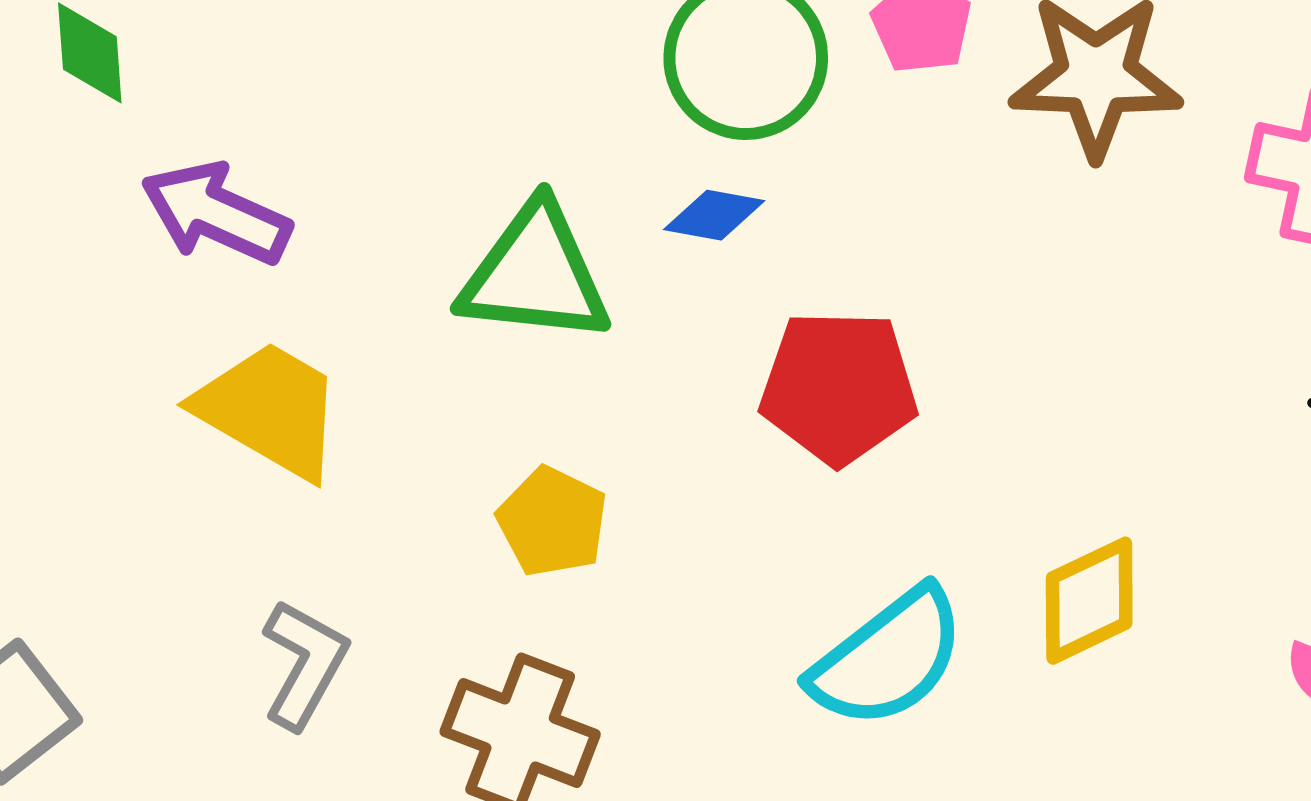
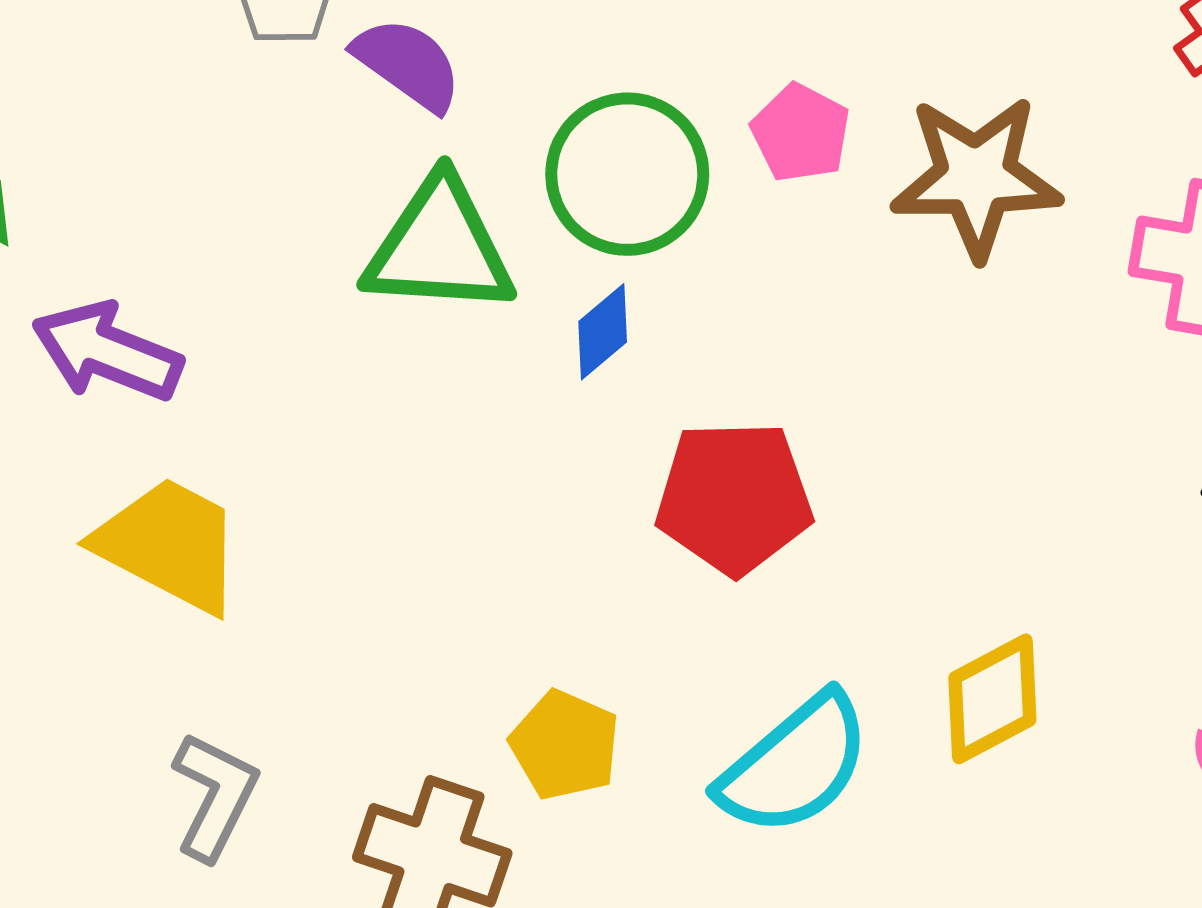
blue diamond: (714, 215) -> (603, 332), turned -48
green triangle: (535, 274) -> (439, 247), moved
yellow pentagon: (552, 522) -> (565, 745), moved

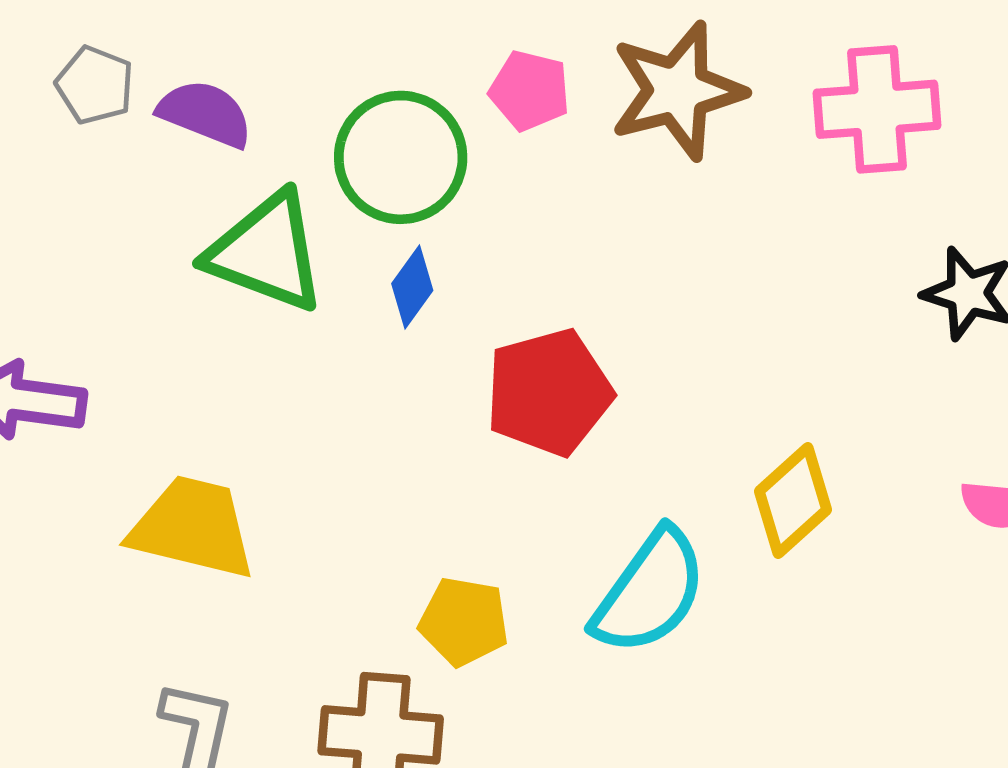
green triangle: (439, 247) -> (266, 252), turned 31
yellow trapezoid: (169, 545) -> (193, 527), moved

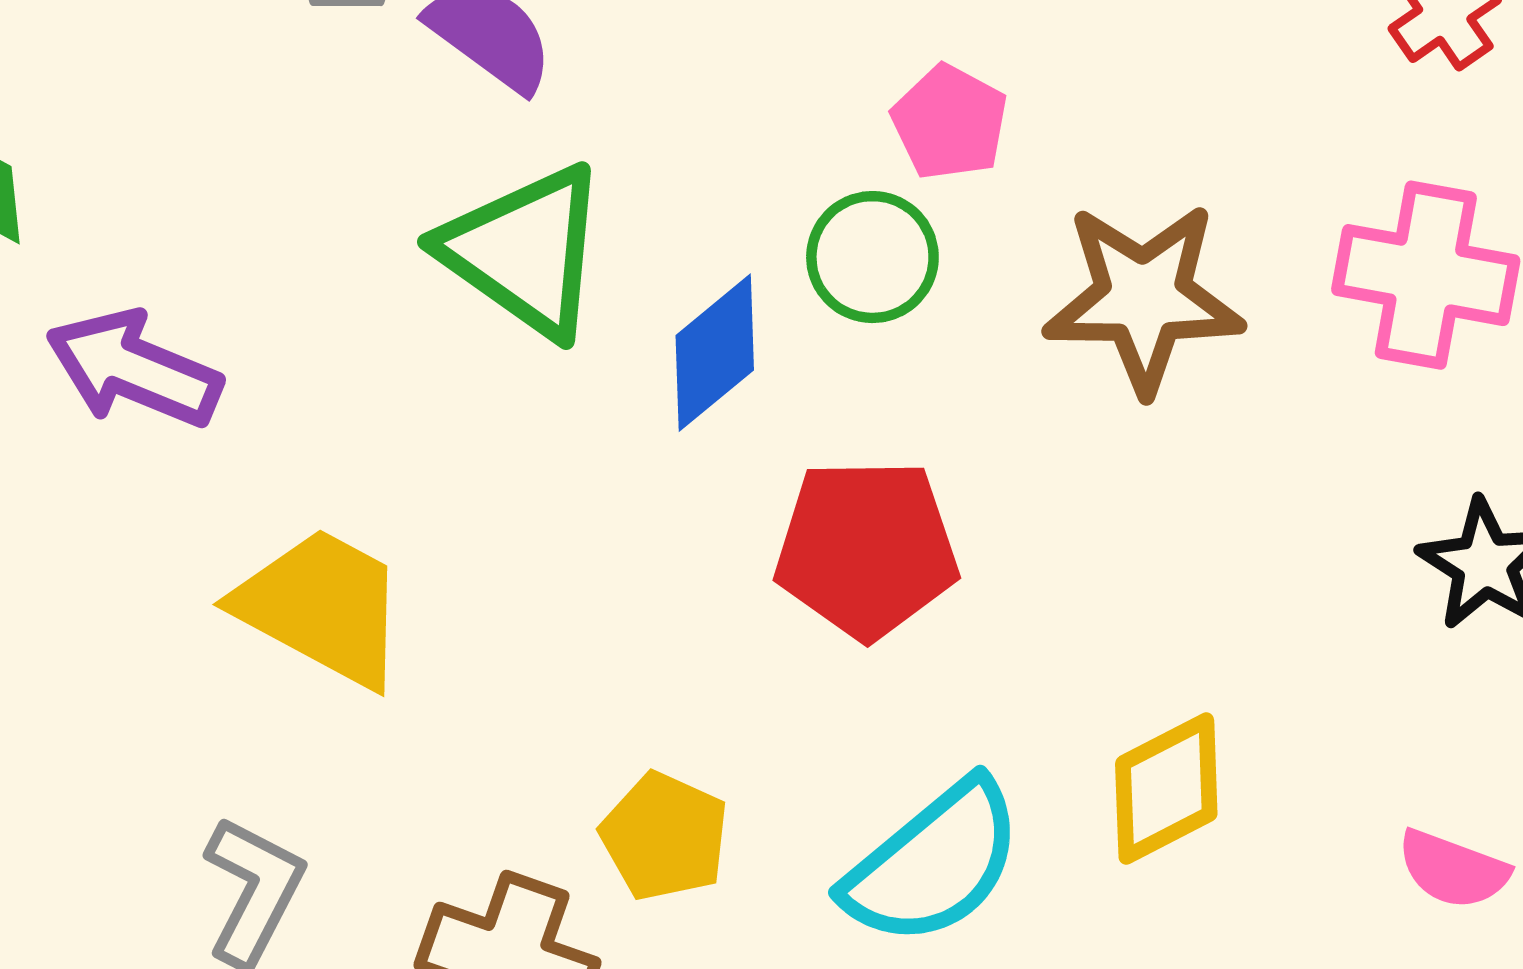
brown star: (677, 91) -> (1144, 298), moved
green circle: (401, 157) -> (872, 257), moved, size x0.7
blue diamond: (412, 287) -> (715, 353), size x1.4

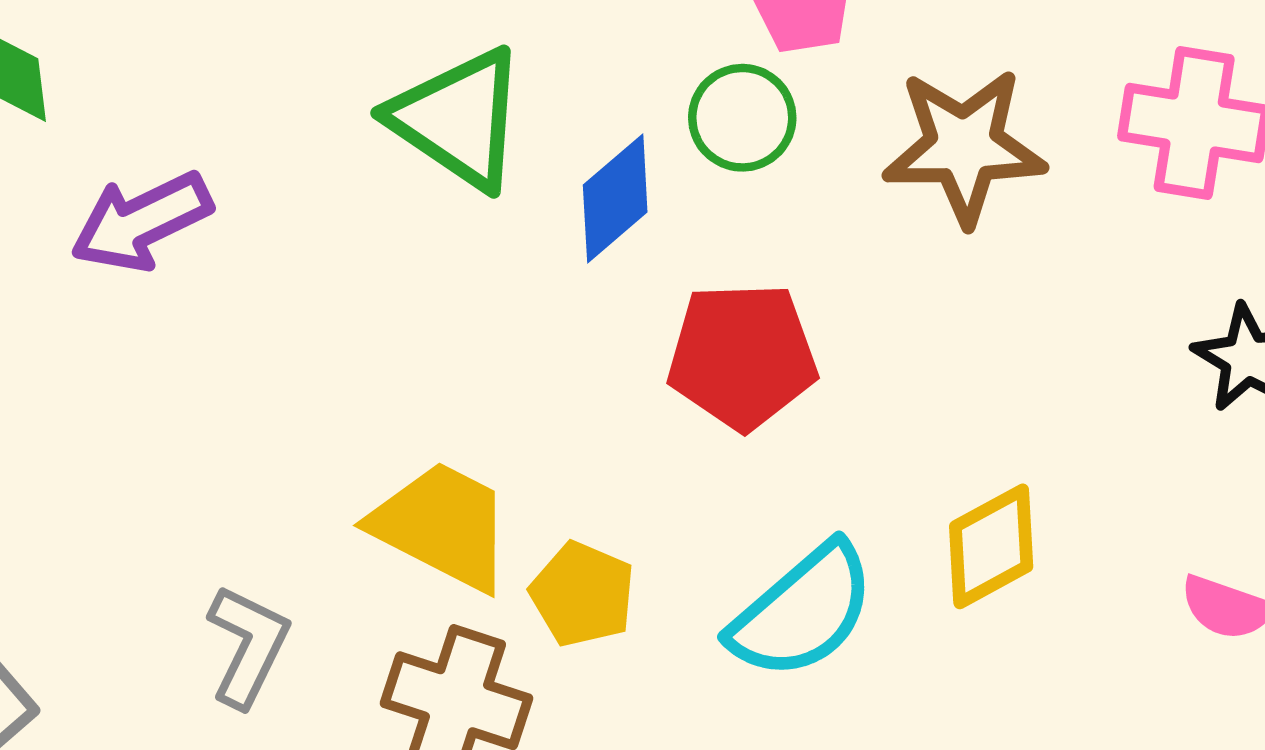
purple arrow: (134, 369) -> (141, 222), turned -47
yellow trapezoid: (322, 607) -> (442, 526), moved

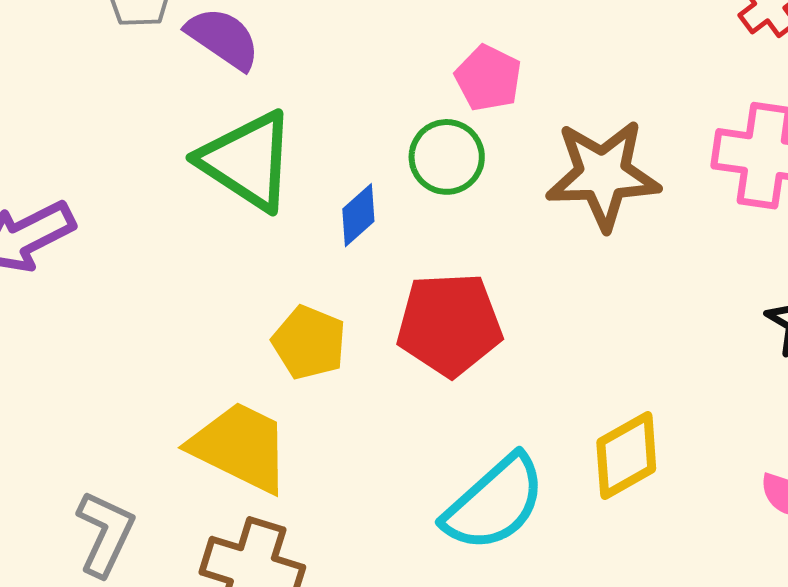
blue diamond: (615, 198) -> (358, 215), size x0.7
yellow pentagon: (583, 594) -> (309, 343), moved

